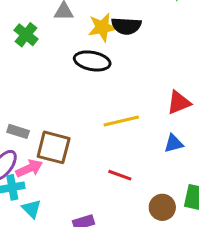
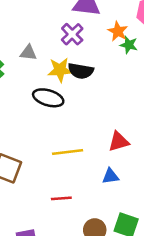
red line: (120, 175) -> (61, 198), turned -30

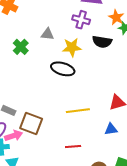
purple cross: (72, 34) -> (81, 20), turned -30
black semicircle: (81, 71) -> (102, 42), moved

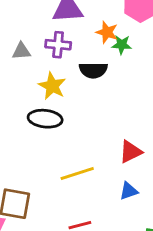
gray triangle: (47, 34) -> (21, 51), moved
yellow star: (72, 47) -> (52, 86), turned -30

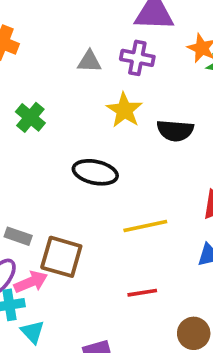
black semicircle: (93, 70) -> (175, 131), moved
black ellipse: (45, 119) -> (95, 172), moved

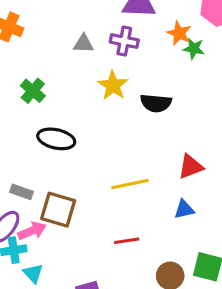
black ellipse: (95, 172) -> (56, 139), moved

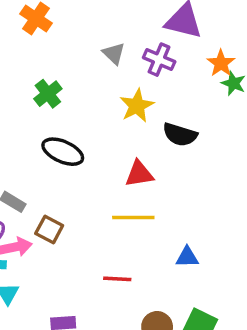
gray triangle: (83, 44) -> (114, 53), turned 30
red triangle: (191, 167) -> (139, 174), moved
brown square: (58, 210) -> (49, 230), size x0.7

